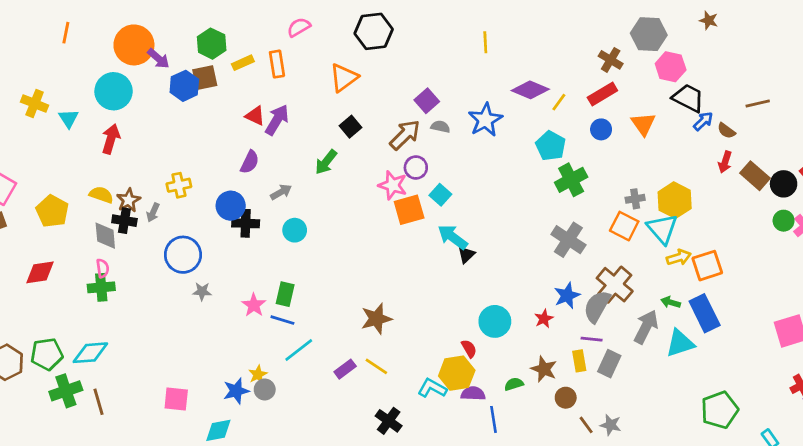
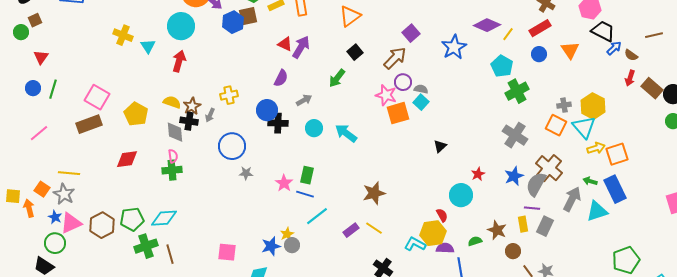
gray semicircle: (440, 127) -> (421, 89), moved
cyan arrow: (453, 237) -> (346, 133), moved
red star: (544, 319) -> (478, 174), moved

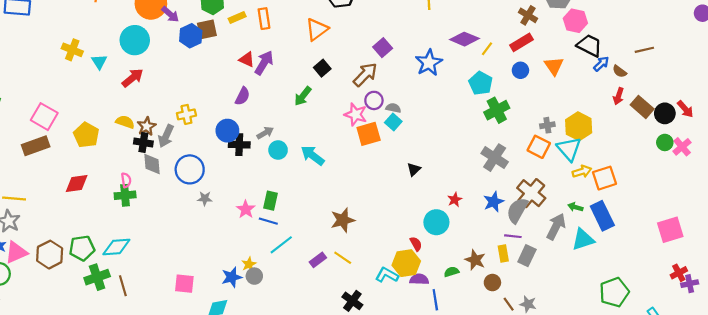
red arrow: (179, 61) -> (133, 78), turned 35
gray arrow: (304, 100) -> (265, 133), moved
gray arrow: (210, 115) -> (166, 136), size x1.5
gray diamond: (175, 132) -> (152, 164), moved

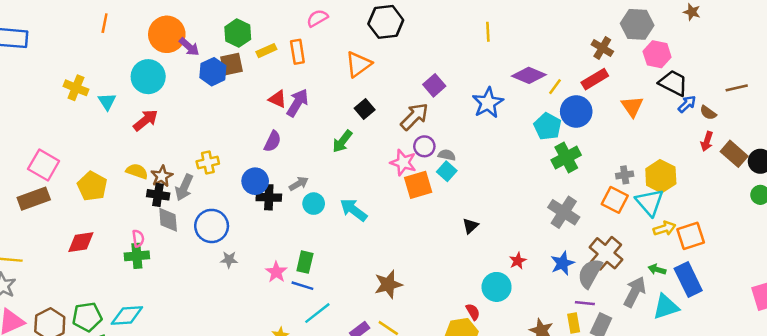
blue circle: (520, 70) -> (576, 111), moved, size x1.6

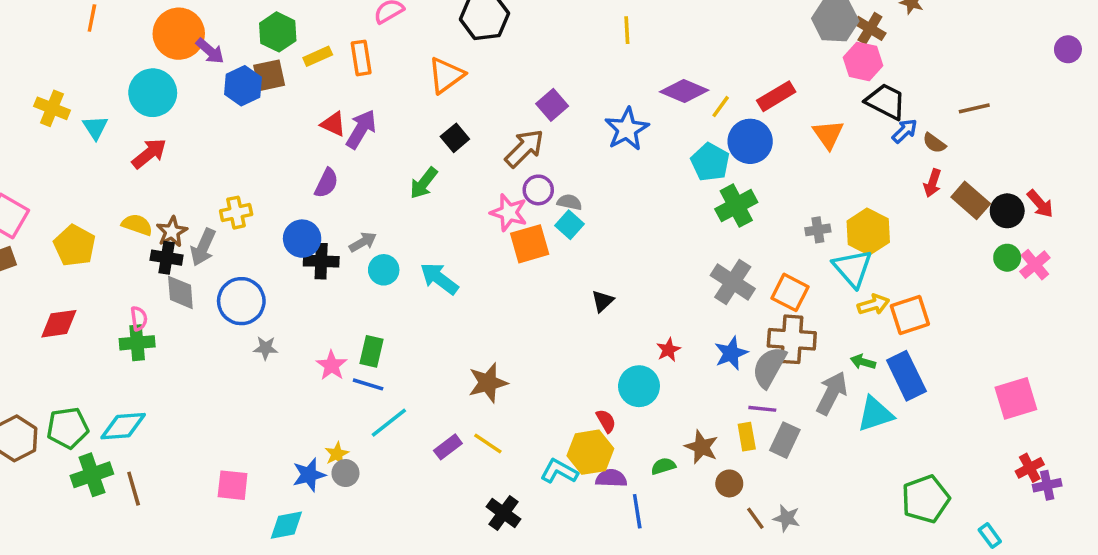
brown cross: (602, 48) -> (870, 28), moved
orange square: (615, 200) -> (790, 292), moved
brown cross: (606, 253) -> (792, 339), turned -36

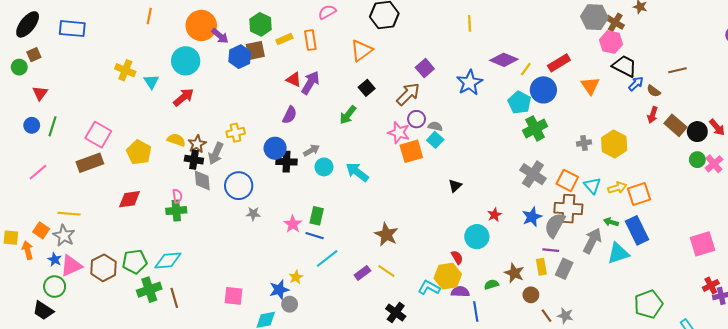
cyan triangle: (853, 268) -> (592, 186), moved, size x0.7
brown star: (488, 383) -> (386, 235), turned -30
gray circle: (345, 473) -> (290, 304), moved

